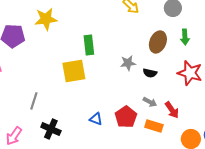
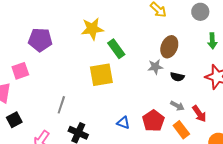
yellow star: (46, 19) -> (92, 29), moved
brown ellipse: (158, 42) -> (169, 47), moved
green rectangle: (89, 45) -> (116, 49), turned -30
orange rectangle: (154, 126) -> (181, 130), turned 36

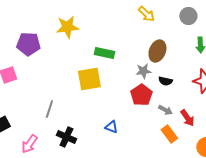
yellow star: (92, 29) -> (67, 27), moved
green rectangle: (116, 49) -> (104, 53), turned -42
red pentagon: (153, 121) -> (141, 95), moved

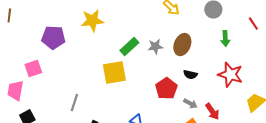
green rectangle: (104, 53) -> (129, 47), turned -54
gray star: (143, 71) -> (155, 47), moved

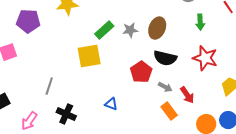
black semicircle: (190, 75) -> (165, 58), size x1.6

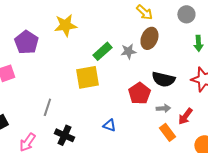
purple pentagon: (28, 21) -> (26, 42), turned 30
brown ellipse: (157, 28) -> (149, 38), moved
gray arrow: (165, 87) -> (163, 108), turned -32
red arrow: (187, 95) -> (185, 116), turned 72

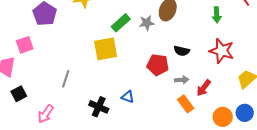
black semicircle: (163, 79) -> (182, 51), size x0.7
red pentagon: (139, 93) -> (158, 65), turned -30
black cross: (64, 135) -> (99, 107), moved

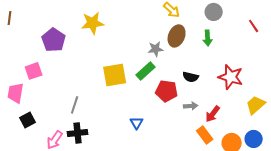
green arrow: (217, 15) -> (208, 38), moved
green rectangle: (121, 23) -> (146, 71), moved
blue triangle: (128, 97) -> (137, 123), turned 40
orange rectangle: (186, 104) -> (205, 135), moved
black cross: (99, 107) -> (78, 133), moved, turned -30

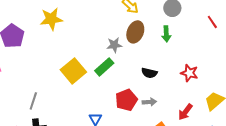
yellow square: (115, 75) -> (73, 71), turned -30
red star: (231, 77) -> (189, 73), size x0.7
red pentagon: (167, 91) -> (126, 100), moved, turned -30
red arrow: (213, 114) -> (185, 112), moved

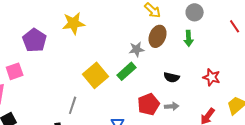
gray line: (33, 101) -> (73, 105), moved

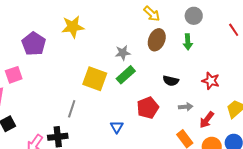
gray star: (137, 49) -> (123, 53), moved
yellow square: (96, 75) -> (95, 79), turned -30
gray arrow: (172, 106) -> (186, 107), moved

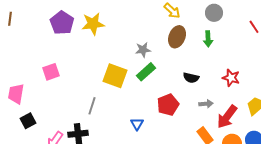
purple pentagon: (34, 44) -> (62, 23), moved
pink square: (14, 75) -> (51, 72), moved
red arrow: (207, 120) -> (227, 117), size x1.4

